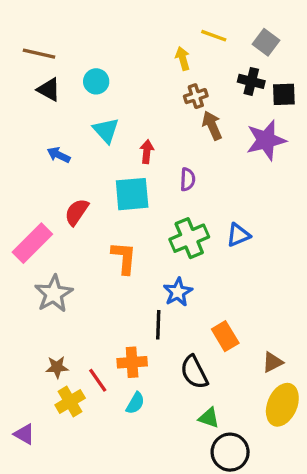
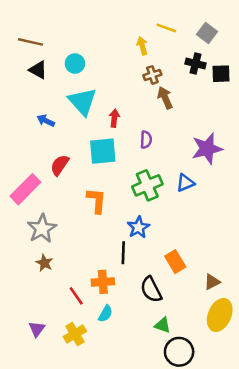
cyan triangle: (106, 130) -> (83, 102), size x1.4
purple star: (266, 140) -> (207, 149), moved
brown star: (57, 367) -> (44, 263), moved, turned 30
yellow cross: (70, 401) -> (75, 334), moved
purple triangle: (24, 434) -> (37, 329), moved, turned 36

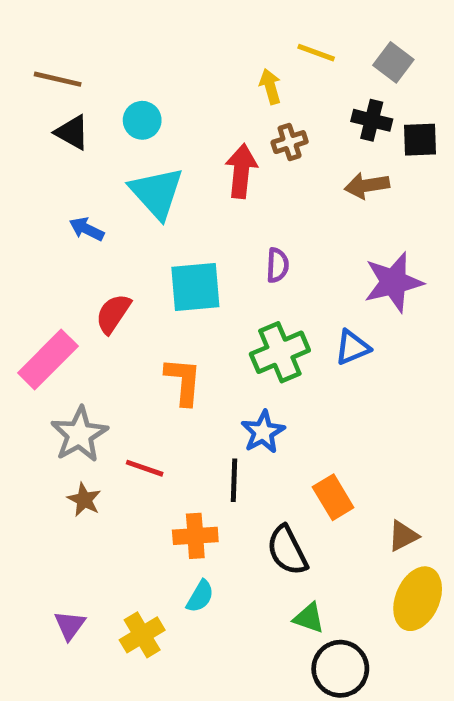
brown arrow: (165, 98) -> (367, 186), moved, turned -75
red arrow: (114, 118) -> (241, 171), moved, size x1.5
red line: (76, 296) -> (145, 468), moved, turned -36

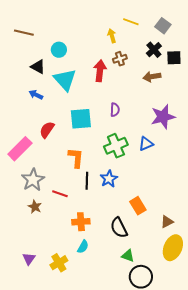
black cross: (372, 120) -> (154, 50), turned 35
black triangle: (72, 132) -> (38, 67), moved
black line: (234, 480) -> (87, 181), moved

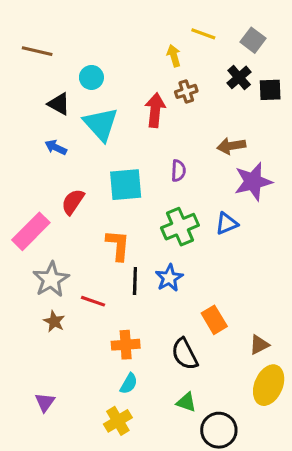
brown arrow: (152, 77) -> (231, 146), moved
green triangle: (128, 256) -> (186, 402), moved
yellow cross: (59, 263) -> (118, 421), moved

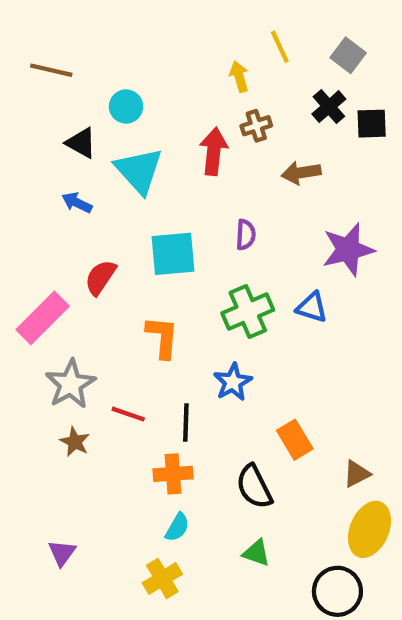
yellow line: (203, 34) -> (280, 47), turned 45
brown arrow: (231, 146) -> (301, 173), moved
blue triangle: (227, 224) -> (312, 307), turned 40
black line: (135, 281) -> (186, 423), moved
black circle: (219, 430) -> (337, 591), moved

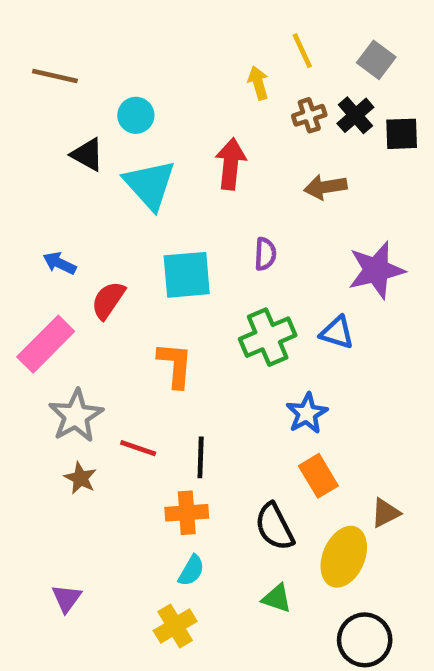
brown cross: (256, 126) -> (309, 115), moved
blue arrow: (77, 203) -> (60, 263), moved
blue star: (233, 382) -> (307, 413), moved
yellow ellipse: (369, 529) -> (344, 557), moved

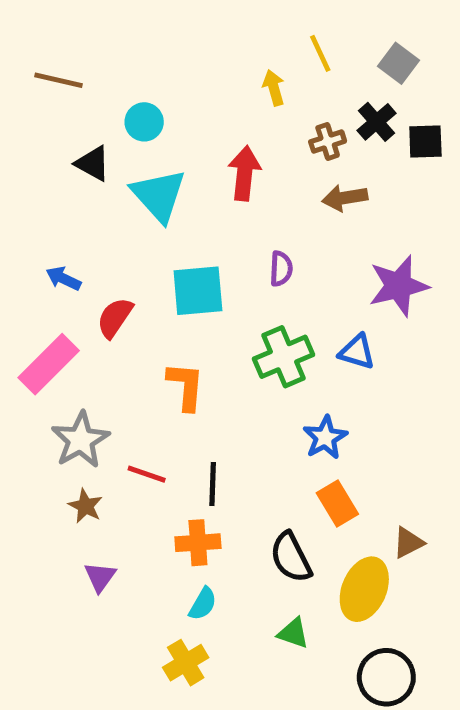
brown cross: (309, 115) -> (328, 141), moved
purple triangle: (67, 598) -> (100, 577), moved

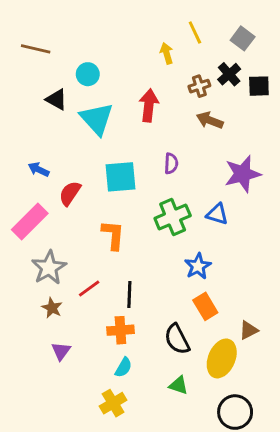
brown arrow: (345, 198) -> (210, 120), turned 30
red line: (147, 474) -> (89, 289), turned -55

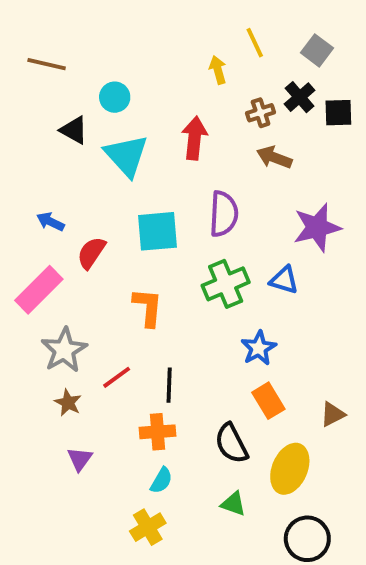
purple semicircle: (171, 163) -> (224, 214), size x1.6
brown triangle: (248, 330) -> (333, 414), moved

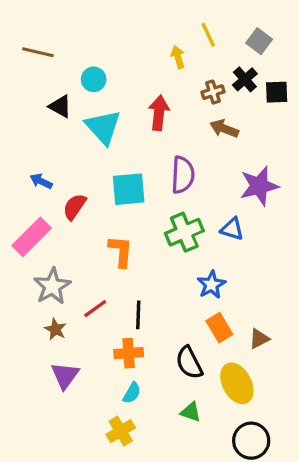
brown triangle: (333, 414) -> (259, 339), moved
purple triangle: (80, 459) -> (65, 375), size x1.4
yellow ellipse: (290, 469) -> (237, 383), turned -51

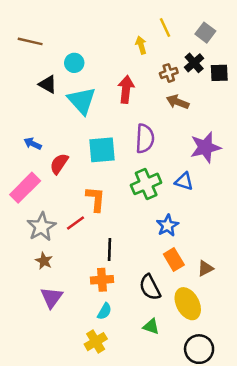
red line: (95, 309) -> (75, 223), moved

